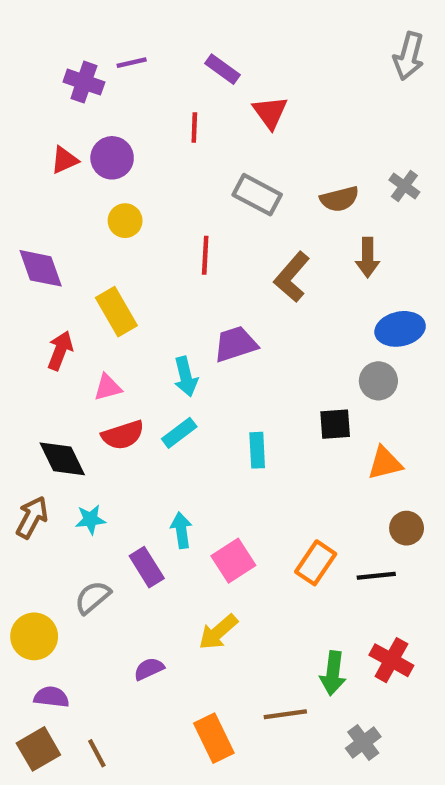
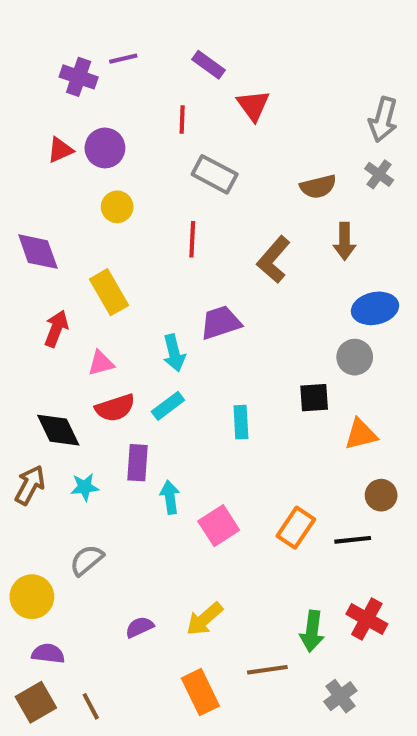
gray arrow: (409, 56) -> (383, 120), moved
gray rectangle: (257, 195) -> (215, 174), moved
purple rectangle: (147, 567) -> (137, 463), moved, turned 36
yellow arrow: (218, 632) -> (204, 619), moved

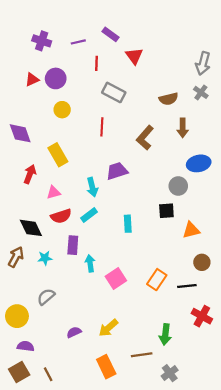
purple line: (123, 59) -> (78, 42), moved
gray circle: (355, 357) -> (178, 186), moved
red cross: (367, 619) -> (202, 316), moved
gray cross: (340, 696) -> (170, 373), moved

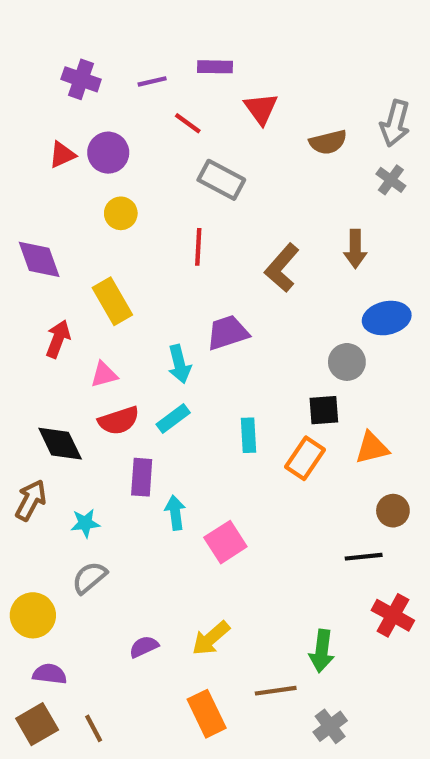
purple rectangle: (110, 34) -> (215, 67), turned -35
red line: (97, 63) -> (188, 123), turned -56
brown semicircle: (169, 99) -> (328, 142), moved
cyan star: (45, 258) -> (85, 523), moved
orange rectangle: (157, 280) -> (305, 458), moved

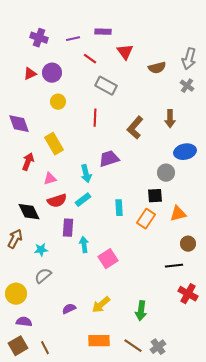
green arrow: (322, 651) -> (141, 311), moved
brown line: (276, 691) -> (133, 346), moved, turned 42
orange rectangle: (207, 714) -> (99, 341), turned -65

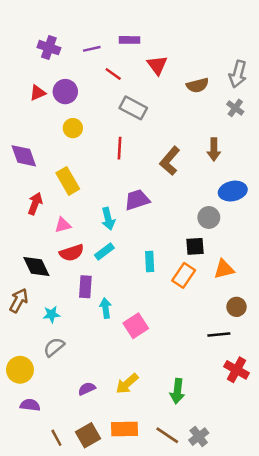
brown square: (18, 346) -> (88, 435), moved

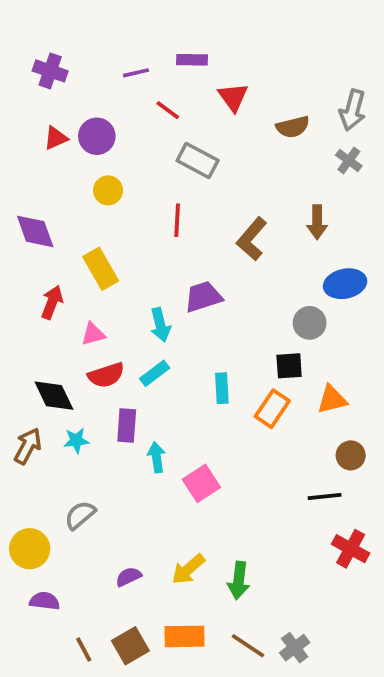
purple cross: (49, 48) -> (50, 71), moved
cyan star: (51, 314) -> (76, 440), moved
green arrow: (177, 391) -> (239, 580), moved

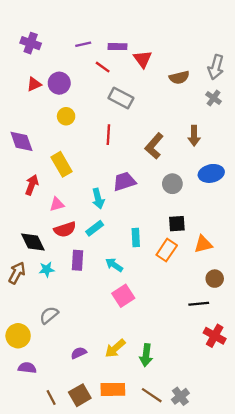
purple rectangle: (192, 60) -> (118, 47), moved
gray circle: (310, 323) -> (172, 184), moved
cyan arrow: (157, 457) -> (114, 265), moved, turned -48

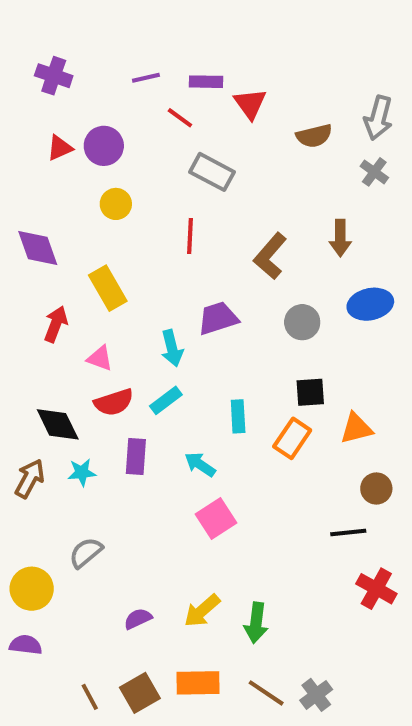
pink triangle: (57, 204) -> (100, 358), turned 35
purple semicircle: (27, 368) -> (26, 645), moved

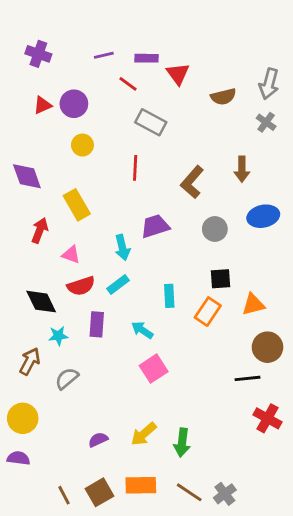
brown arrow: (30, 478) -> (30, 361), moved
brown circle: (376, 488) -> (267, 347), size x1.4
gray semicircle: (86, 553) -> (67, 378), moved

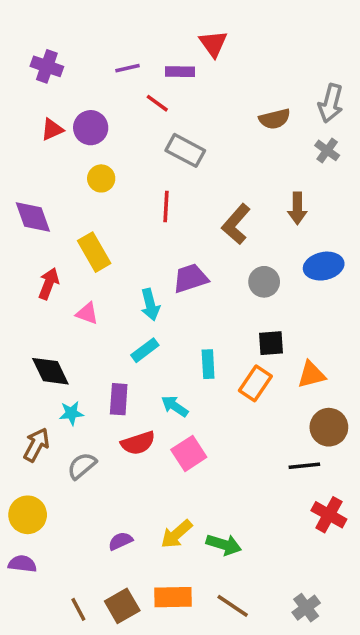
red triangle: (178, 74) -> (213, 44), moved
red semicircle: (81, 286) -> (138, 443), moved
green arrow: (182, 443) -> (224, 545), turned -80
gray cross: (225, 494) -> (306, 608), moved

